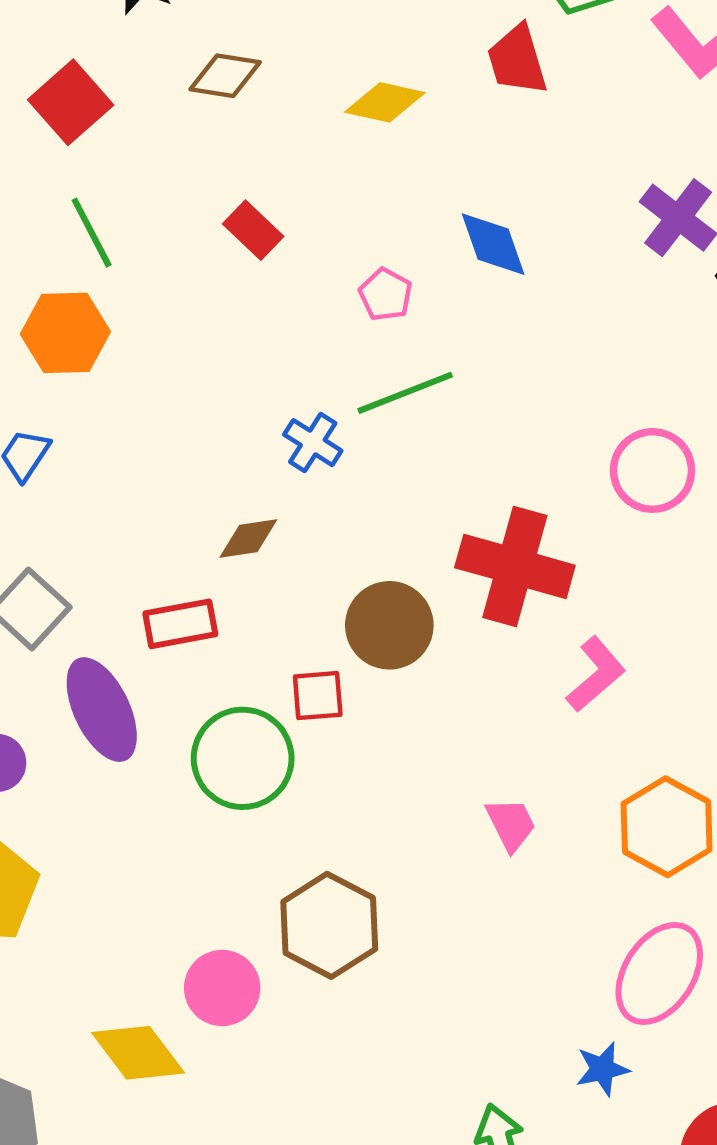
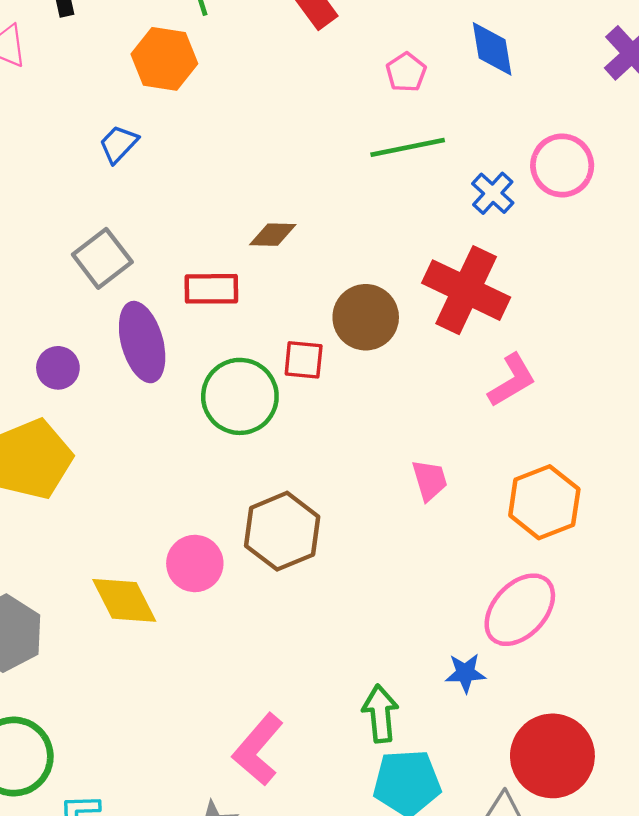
blue cross: (313, 443) -> (493, 193), moved
pink circle: (653, 470) -> (562, 165), moved

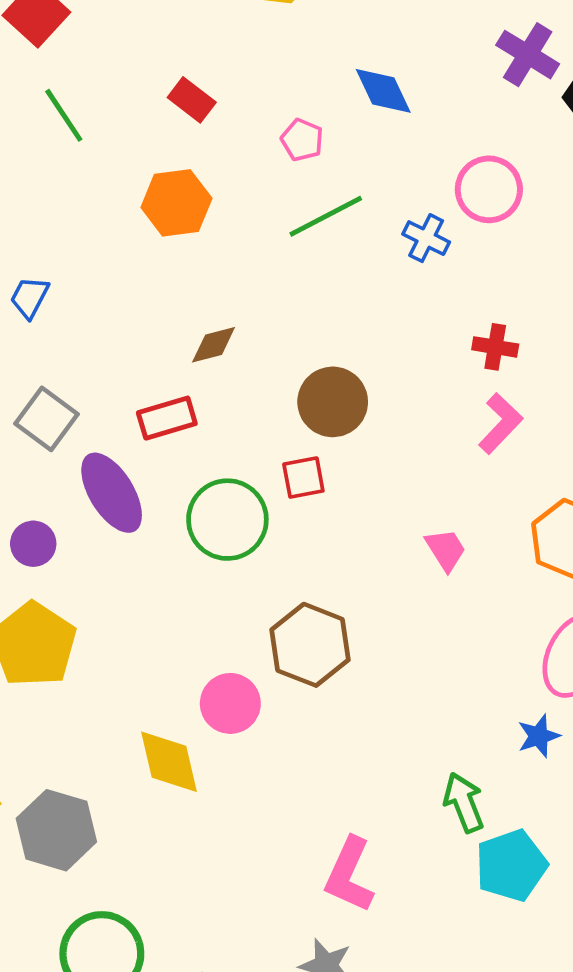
orange hexagon: (164, 59) -> (176, 203), moved
red cross: (466, 290) -> (495, 347), moved, size x0.5
red square: (304, 360) -> (303, 478), moved
yellow diamond: (124, 600) -> (169, 762), turned 30

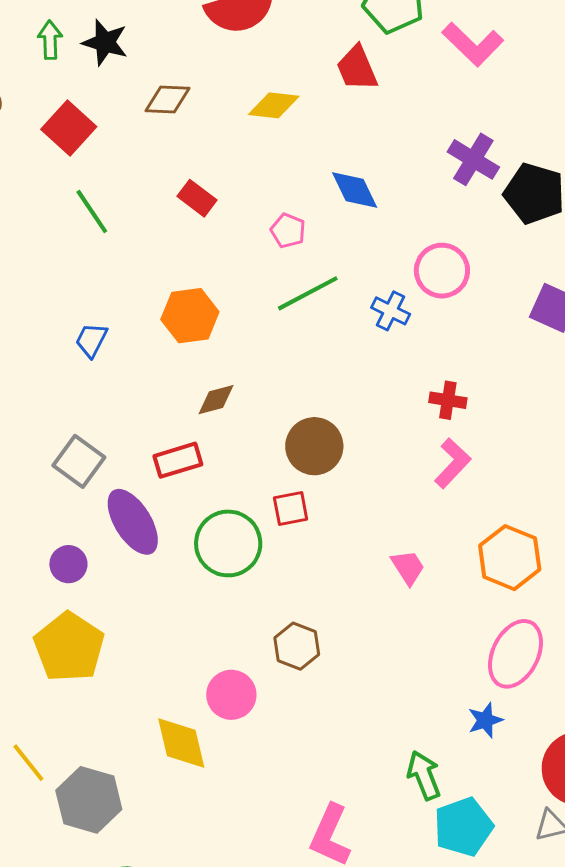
orange hexagon: (176, 203) -> (190, 316), moved
blue trapezoid: (30, 297) -> (91, 340), moved
brown hexagon: (310, 645) -> (297, 646), size x0.7

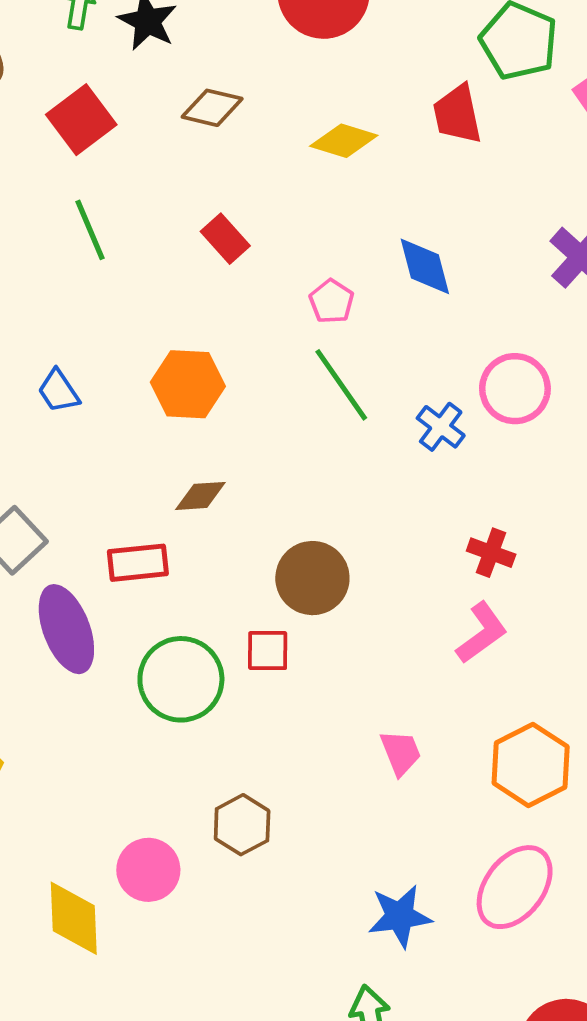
green line: (308, 293) -> (341, 385), turned 72
blue trapezoid: (91, 340) -> (59, 391), turned -72
blue star: (485, 720) -> (400, 916), moved, size x1.4

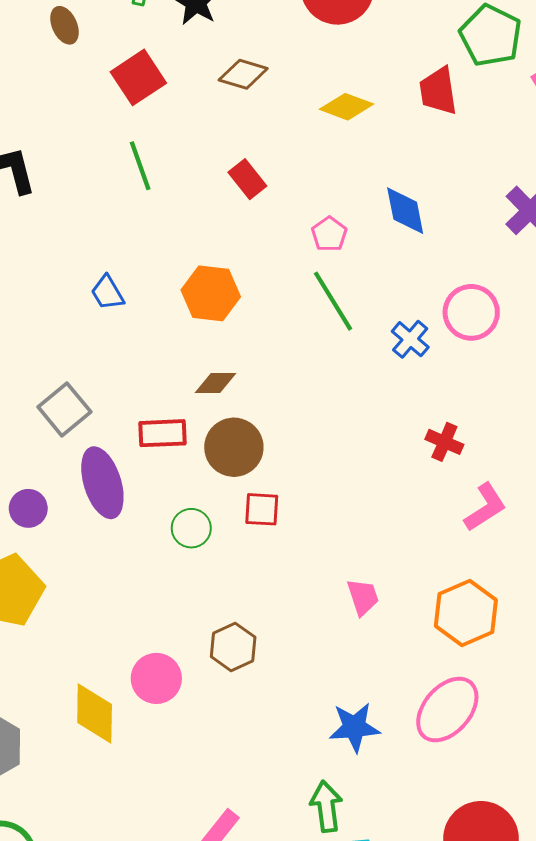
brown circle: (312, 578) -> (234, 447), moved
pink L-shape: (482, 633) -> (485, 507), moved
green circle: (181, 679) -> (191, 528), size x0.6

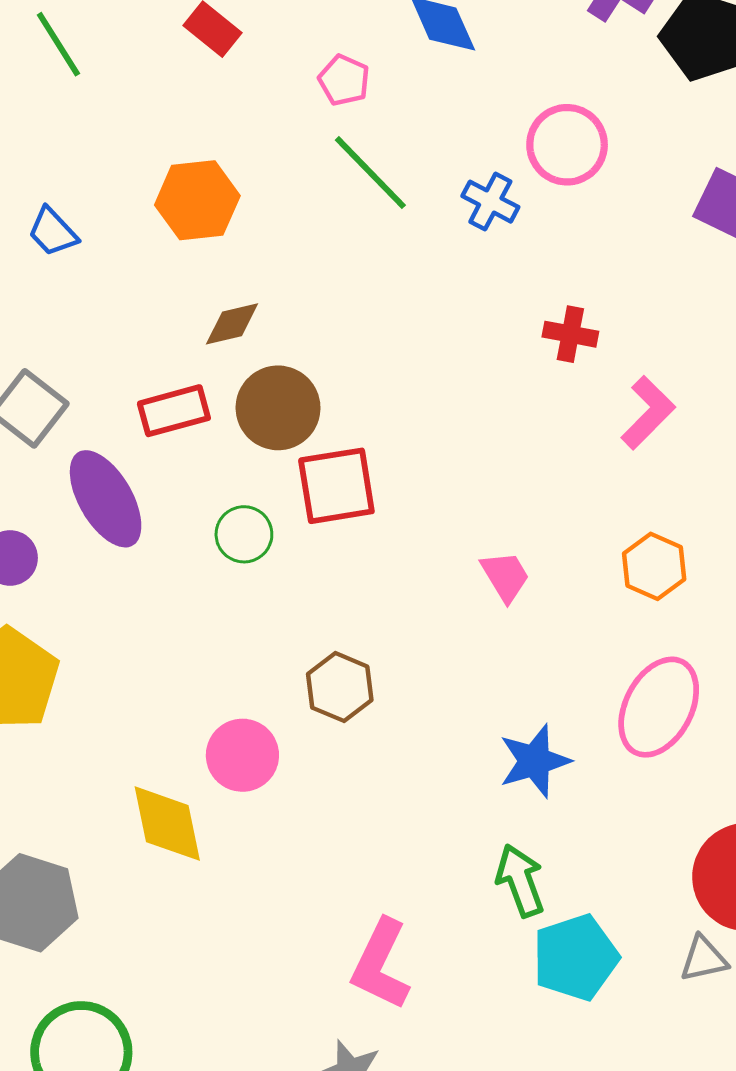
red square: (262, 509) -> (336, 486), size x1.5
orange hexagon: (466, 613) -> (654, 566), size x0.7

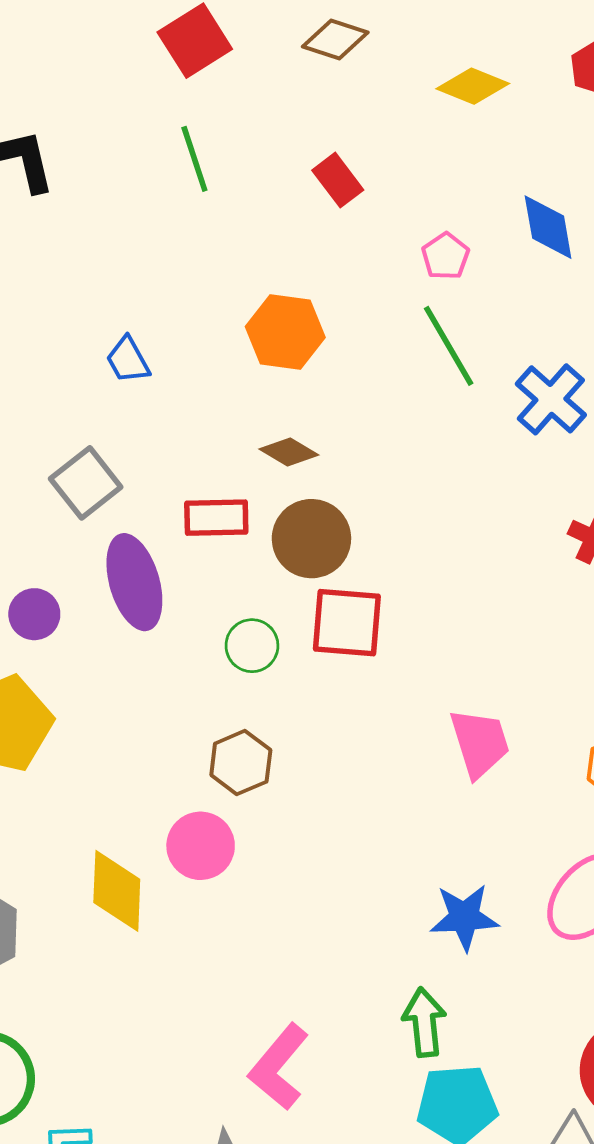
blue cross: (490, 202) -> (551, 399), size x1.4
blue trapezoid: (53, 232) -> (128, 360), moved
brown diamond: (232, 324) -> (289, 452), turned 30
pink trapezoid: (505, 576) -> (480, 743), size x1.4
brown hexagon: (340, 687) -> (241, 763), moved

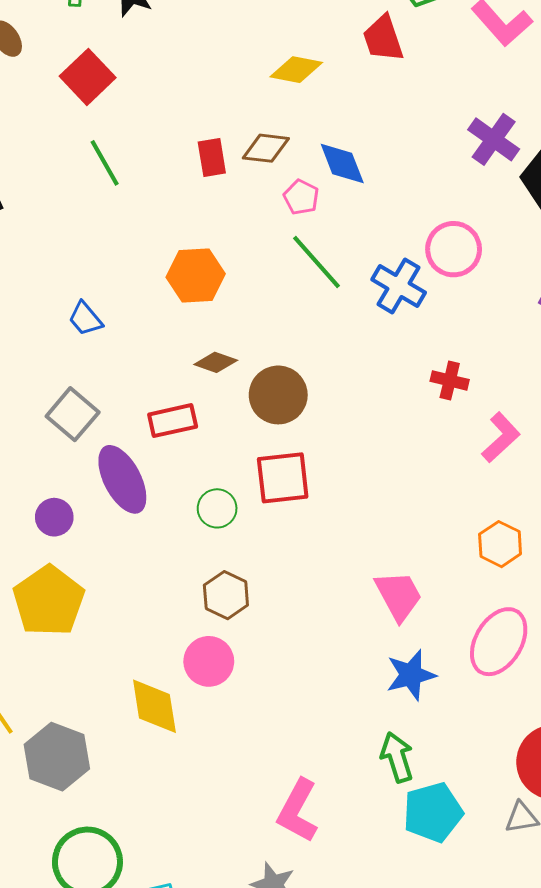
brown diamond: (335, 39) -> (266, 148), moved
red rectangle: (338, 180) -> (212, 158), turned 39
blue diamond: (548, 227) -> (342, 163), moved
brown circle: (311, 539) -> (278, 395), moved
pink trapezoid: (480, 743) -> (399, 596), moved

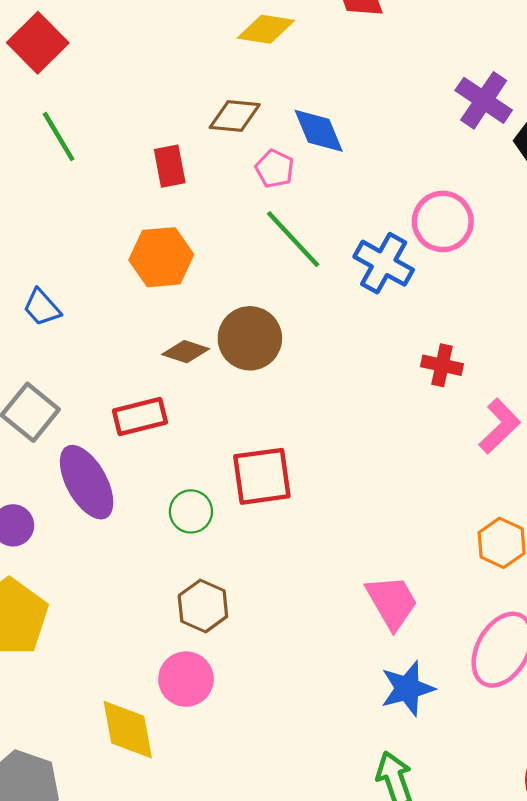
red rectangle: (212, 158) -> (170, 166), moved
brown circle: (278, 395) -> (250, 338), moved

